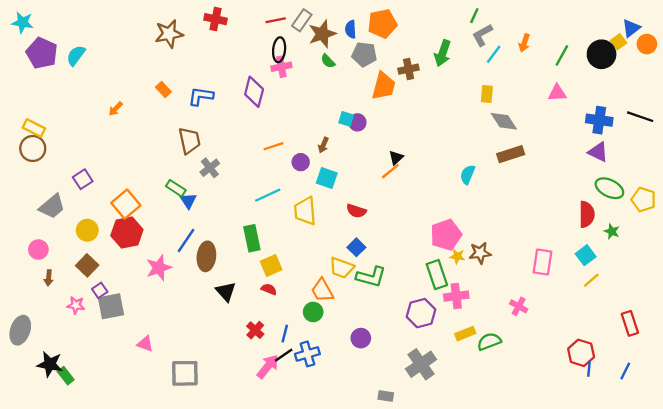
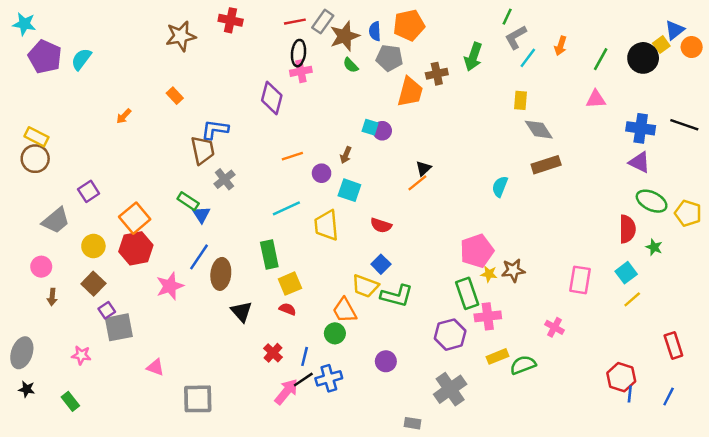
blue L-shape: (201, 96) -> (215, 130), moved
pink star: (76, 305) -> (81, 355), moved
black star: (50, 364) -> (27, 389), moved, size x0.6

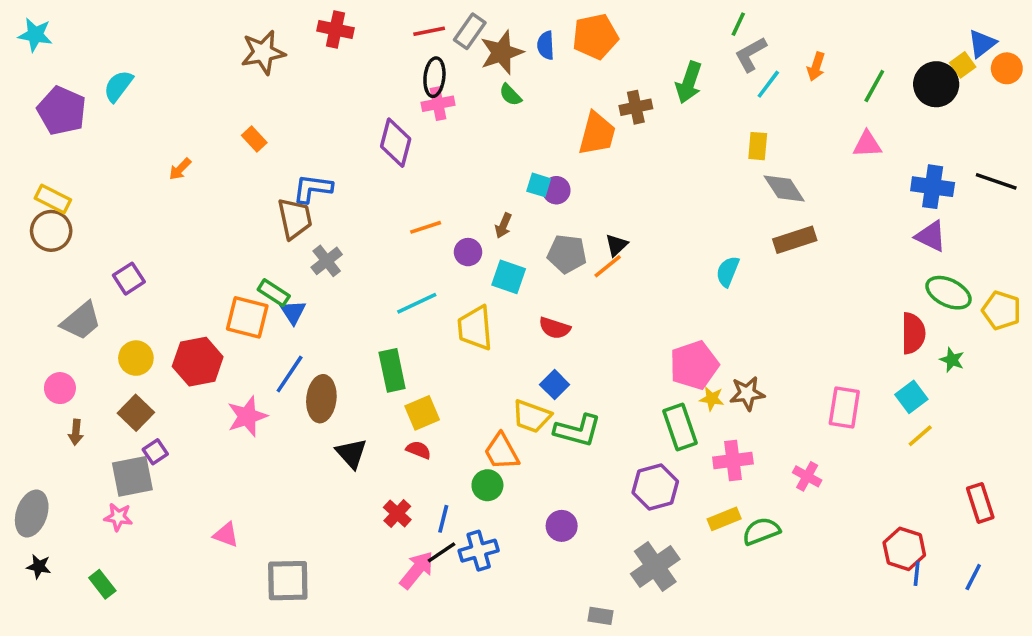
purple pentagon: (45, 57) -> (62, 111), moved
gray pentagon: (389, 58) -> (567, 254), moved
orange square: (135, 218) -> (247, 317), moved, turned -36
pink cross: (488, 316) -> (733, 461), moved
gray square: (119, 327) -> (132, 476), moved

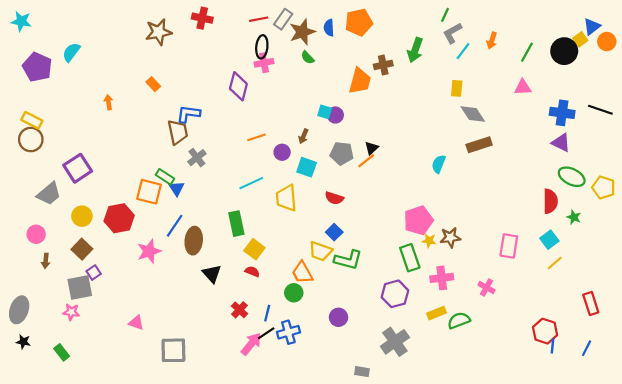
orange arrow: (180, 169) -> (109, 102), turned 128
purple square: (129, 279) -> (78, 168), size x1.5
yellow square: (422, 413) -> (254, 249), turned -30

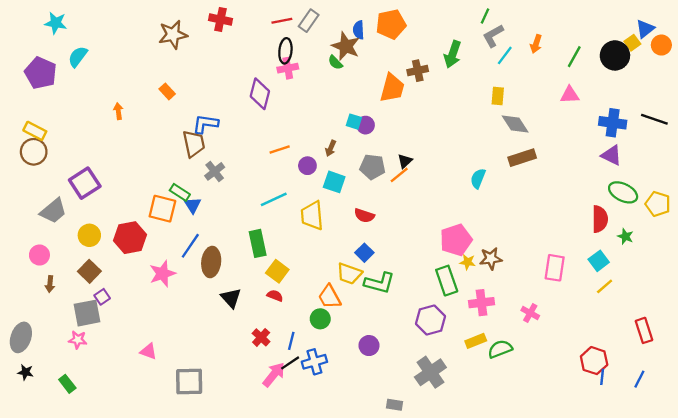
cyan star: (21, 21) -> (56, 23), moved
brown star: (302, 32) -> (346, 46), moved, turned -30

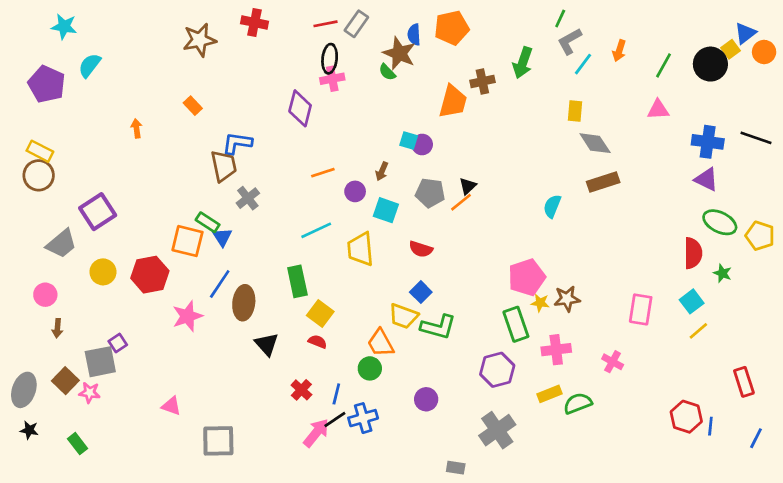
brown square: (89, 271) -> (65, 381), moved
blue line: (602, 377) -> (710, 426), moved
blue line: (639, 379) -> (756, 438), moved

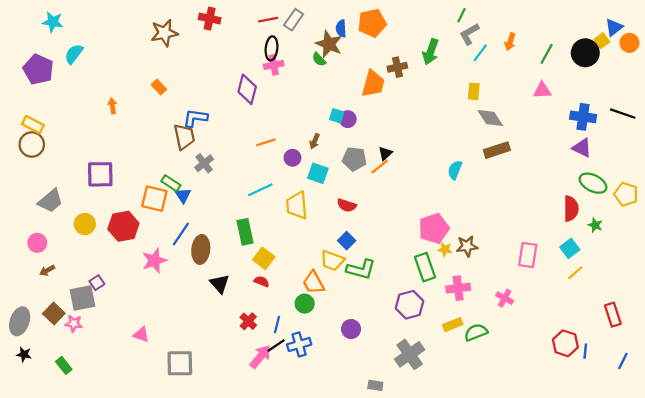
purple square: (98, 212) -> (100, 174), moved, turned 32
brown arrow: (57, 328) -> (47, 270), turned 56

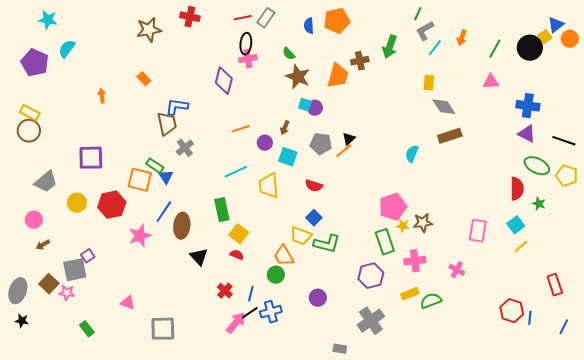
brown star: (329, 44) -> (298, 77), moved
black line: (623, 114) -> (564, 141), moved
green rectangle: (64, 365) -> (87, 329), moved

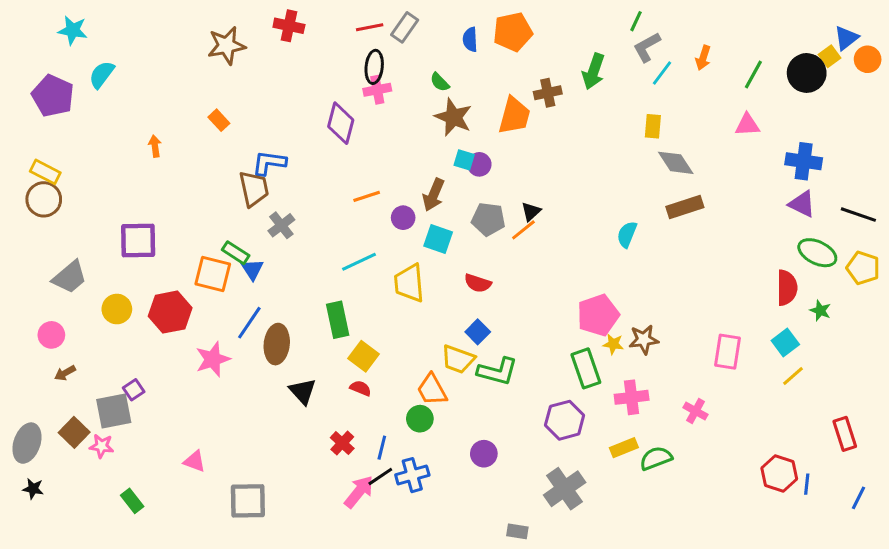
brown arrow: (285, 128) -> (434, 195), size x1.5

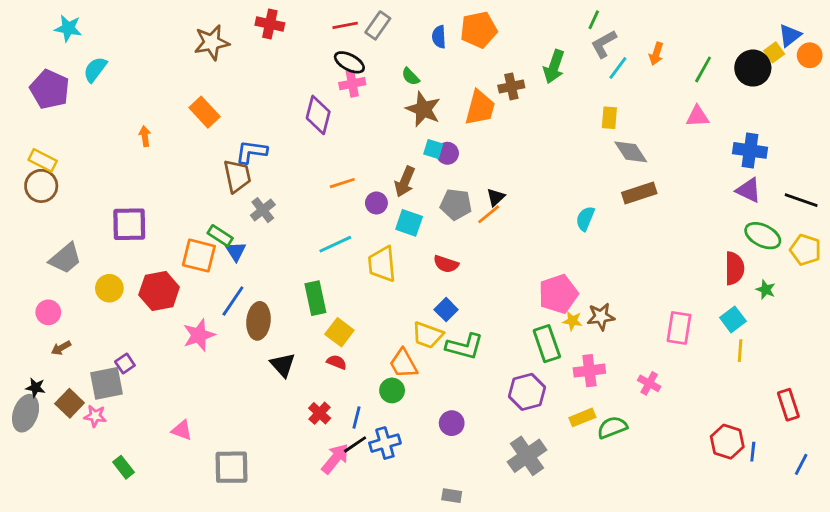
black ellipse: (374, 67) -> (349, 62), turned -68
orange rectangle: (219, 120) -> (205, 112), size x1.5
yellow line: (793, 376) -> (740, 351), turned -45
black star: (33, 489) -> (35, 388), moved
gray rectangle: (517, 531) -> (452, 496), moved

